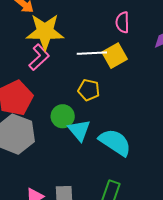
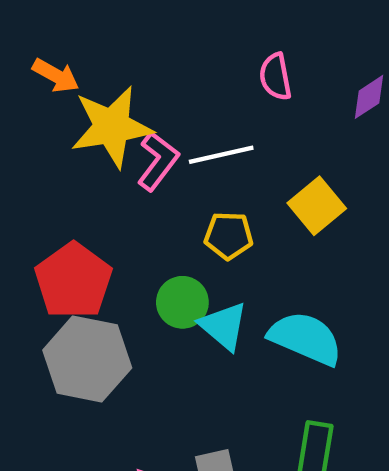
yellow square: (115, 56) -> (317, 206), moved
pink L-shape: (39, 57) -> (158, 161), moved

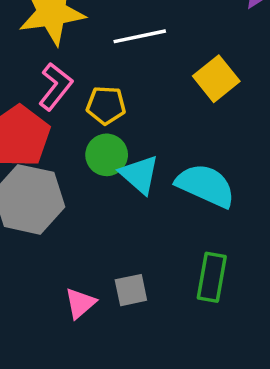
pink L-shape: (158, 161) -> (55, 87), moved
yellow pentagon: (229, 236) -> (106, 105), moved

